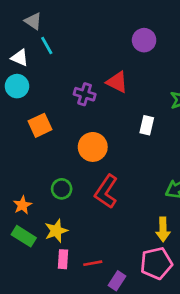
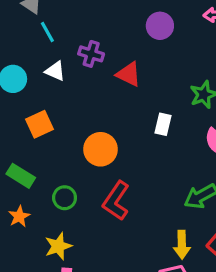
white triangle: (20, 58) -> (55, 71), moved
purple cross: (85, 94) -> (91, 54), moved
green rectangle: (24, 236) -> (21, 176), moved

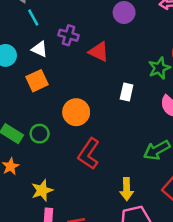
orange square: (40, 124) -> (37, 81), moved
green circle: (65, 198) -> (40, 134), moved
yellow arrow: (182, 245) -> (127, 189), moved

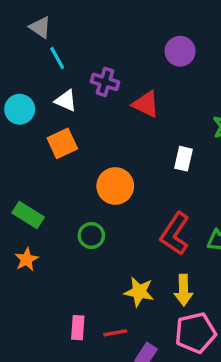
green circle: (40, 134) -> (91, 235), moved
red L-shape: (89, 154) -> (175, 234), moved
yellow star: (42, 190) -> (139, 292), moved, turned 30

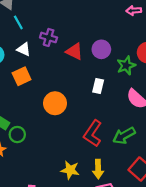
purple circle: (180, 51) -> (101, 49), moved
green circle: (91, 235) -> (17, 135), moved

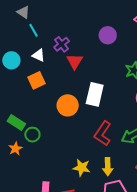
purple cross: (49, 37) -> (62, 44), turned 35
purple circle: (101, 49) -> (108, 35), moved
red triangle: (74, 51) -> (75, 61), moved, turned 36
white rectangle: (98, 86) -> (95, 94), moved, size x1.6

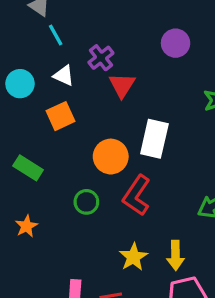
green rectangle: (16, 122) -> (28, 168), moved
red L-shape: (103, 134) -> (137, 195), moved
green circle: (32, 135) -> (86, 202), moved
yellow star: (82, 168) -> (133, 257), turned 30

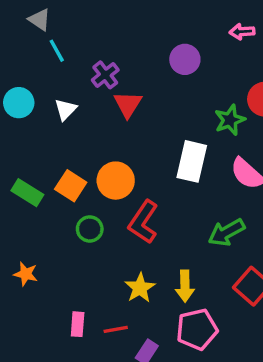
white triangle: (64, 76) -> (65, 110), moved, turned 50
orange square: (60, 116) -> (71, 186), moved, turned -32
white rectangle: (154, 139) -> (192, 161), moved
orange star: (26, 226) -> (26, 274), moved, turned -30

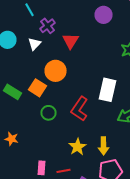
purple cross: (105, 75) -> (48, 26), moved
white rectangle: (192, 161) -> (108, 90), moved
orange circle: (116, 181) -> (56, 71), moved

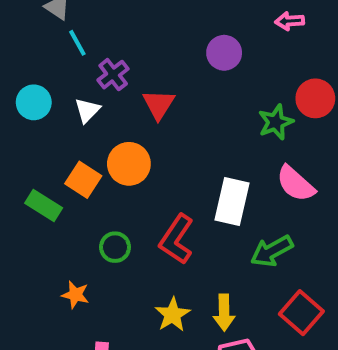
orange square: (38, 88) -> (83, 180), moved
orange star: (12, 139) -> (75, 295), moved

